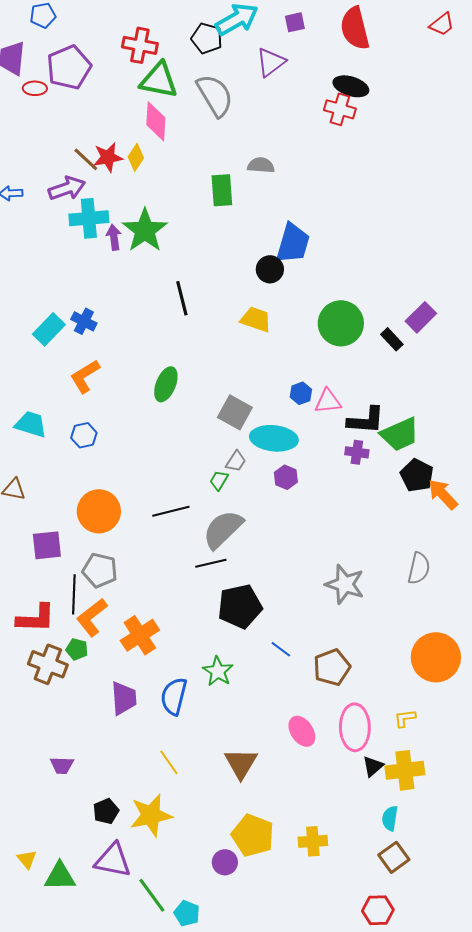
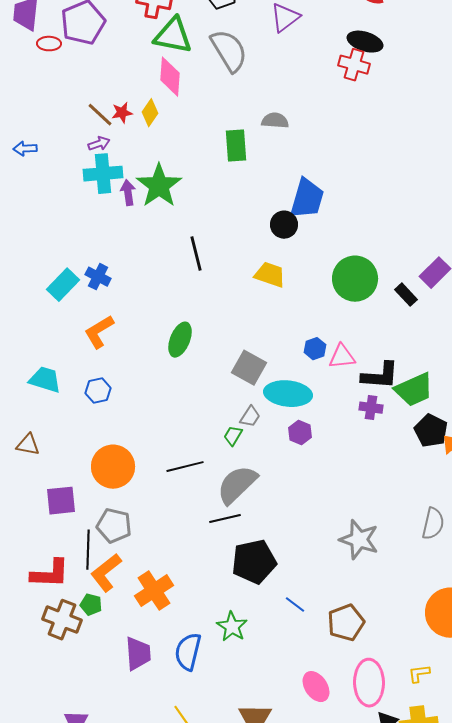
red star: (108, 157) -> (122, 113), size x0.7
purple arrow: (67, 188) -> (99, 144), moved, size x0.6

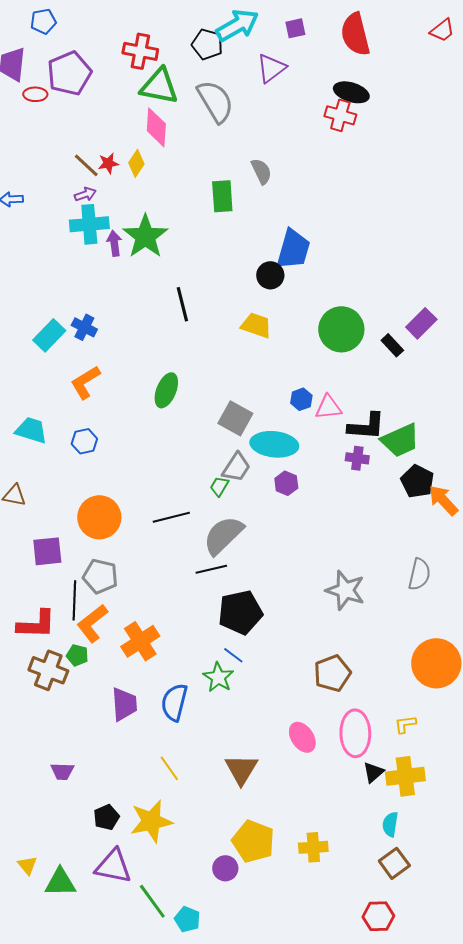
gray semicircle: (275, 121) -> (261, 171), turned 60
gray trapezoid: (250, 417) -> (236, 467), size x1.4
blue line: (295, 605) -> (233, 655), moved

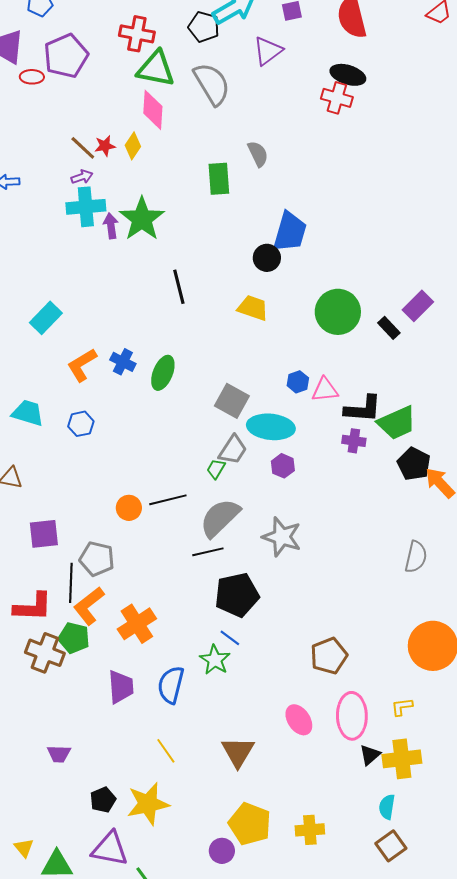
blue cross: (84, 327) -> (123, 362), moved
orange circle: (99, 517) -> (129, 508), moved, size x0.6
gray star: (345, 590) -> (282, 537), moved
green pentagon: (77, 655) -> (74, 638), size x1.4

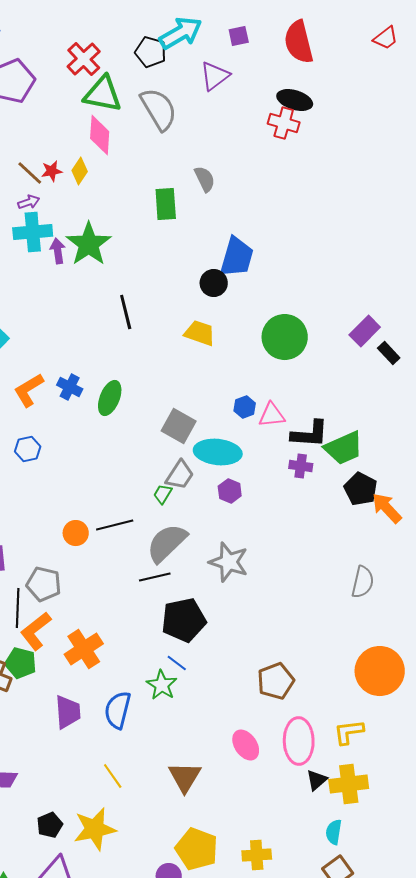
red cross: (137, 34) -> (84, 59), turned 36
black rectangle: (389, 328) -> (389, 353), moved
yellow L-shape: (402, 707) -> (349, 732), size x1.4

